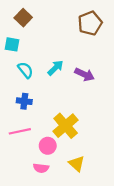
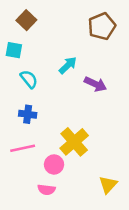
cyan arrow: (55, 68) -> (68, 65), moved
yellow triangle: (77, 164) -> (108, 185), moved, turned 30

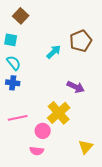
brown pentagon: (102, 26) -> (81, 41), moved
cyan semicircle: (29, 79) -> (14, 63), moved
purple arrow: (95, 84) -> (76, 87), moved
blue cross: (28, 114) -> (13, 83), moved

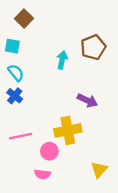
cyan arrow: (54, 52) -> (62, 60), turned -35
blue cross: (13, 83) -> (15, 96), turned 32
yellow cross: (59, 113) -> (68, 130), turned 30

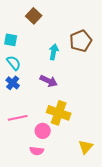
brown square: (24, 18) -> (34, 16), moved
purple arrow: (87, 100) -> (49, 81), moved
yellow cross: (68, 130) -> (59, 113), turned 30

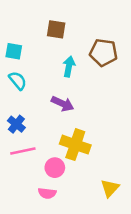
brown square: (34, 16) -> (56, 29), moved, turned -35
brown pentagon: (81, 41) -> (103, 52), turned 30
blue cross: (13, 83) -> (16, 124), moved

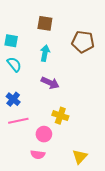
cyan arrow: (69, 67) -> (45, 53), moved
yellow cross: (75, 145) -> (60, 116), size x0.7
yellow triangle: (110, 188) -> (80, 157), moved

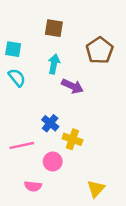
brown pentagon: (83, 42) -> (100, 50), turned 30
purple arrow: (50, 83) -> (72, 86), moved
blue cross: (13, 99) -> (50, 123), moved
pink semicircle: (38, 155) -> (33, 186), moved

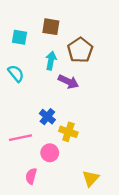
cyan square: (13, 49) -> (19, 37), moved
brown pentagon: (100, 50) -> (80, 50), moved
pink semicircle: (33, 186) -> (31, 176), turned 98

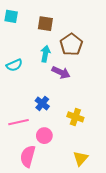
cyan square: (19, 37) -> (11, 16), moved
cyan semicircle: (16, 73) -> (14, 65), turned 105
yellow cross: (68, 132) -> (75, 117), moved
pink semicircle: (31, 176) -> (28, 156), size x1.5

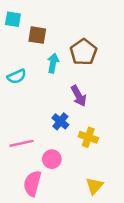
brown square: (45, 24) -> (37, 35), moved
purple arrow: (61, 72) -> (79, 96), moved, turned 36
blue cross: (42, 103) -> (60, 121), moved

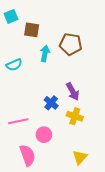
cyan square: (13, 19) -> (11, 16), turned -32
brown pentagon: (83, 52) -> (71, 44), turned -30
purple arrow: (79, 96) -> (73, 92), moved
pink semicircle: (32, 183) -> (27, 155), turned 145

